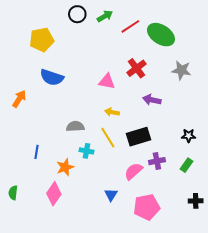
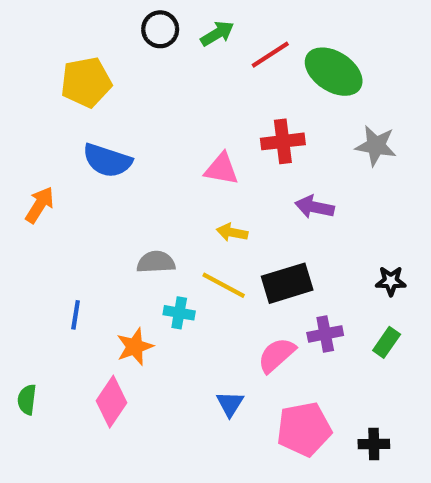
red cross: (136, 68) -> (283, 141), turned 30
yellow line: (108, 138) -> (224, 285), turned -30
black cross: (196, 201) -> (374, 444), moved

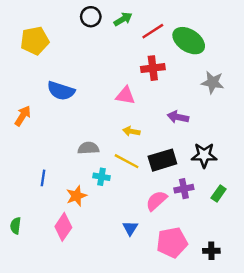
yellow pentagon: (86, 82) -> (35, 41), moved
red cross: (283, 141) -> (153, 68), moved
black star: (391, 281) -> (204, 155), moved, size x1.5

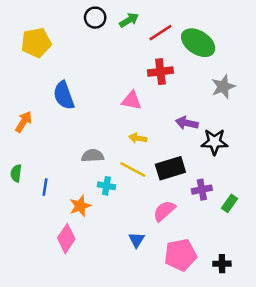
gray star: (213, 82) -> (223, 87), turned -30
blue semicircle: (61, 91) -> (64, 95), turned 52
black star: (204, 155) -> (214, 142), moved
purple cross: (184, 189) -> (202, 190), moved
green semicircle: (16, 226) -> (16, 173), moved

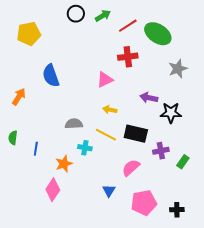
pink triangle: (132, 100) -> (105, 80), turned -36
black rectangle: (170, 168) -> (136, 134), turned 30

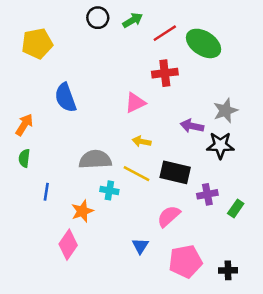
gray star: (178, 69) -> (225, 111), moved
gray semicircle: (74, 124) -> (95, 160), size x1.4
green semicircle: (13, 138) -> (24, 158), moved

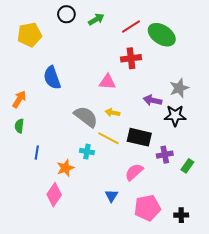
black circle: (98, 18) -> (66, 14), moved
green arrow: (133, 20) -> (96, 19), moved
pink triangle: (135, 103) -> (107, 82), turned 30
gray semicircle: (95, 160) -> (86, 117), moved, turned 40

